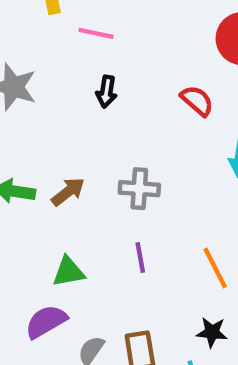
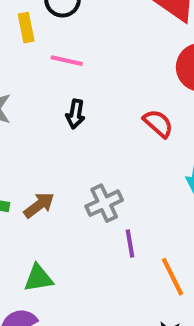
gray cross: (139, 189) -> (104, 203), turned -30
purple line: (140, 258) -> (130, 243), moved

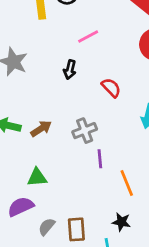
pink line: (67, 61) -> (88, 36), moved, turned -45
red semicircle: (158, 123) -> (111, 88), moved

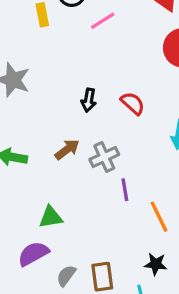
pink line: (88, 36) -> (103, 21), moved
black arrow: (70, 70) -> (89, 100), moved
brown arrow: (41, 129) -> (67, 149), moved

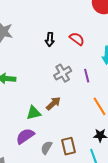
brown arrow: (67, 149) -> (53, 103), moved
purple line: (125, 190) -> (87, 76), moved

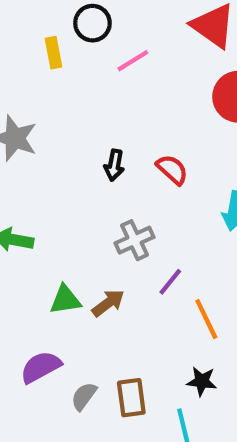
purple line: (87, 76) -> (170, 282), moved, turned 48
green triangle: (34, 113) -> (65, 300), moved

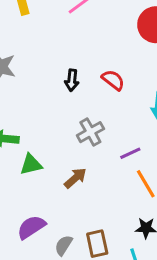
purple line: (170, 282) -> (130, 153), moved, turned 30
green triangle: (65, 300) -> (31, 164), moved

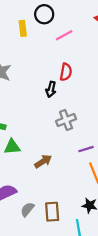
red semicircle: (113, 80) -> (66, 72), moved, turned 54
gray cross: (90, 132) -> (66, 120), moved

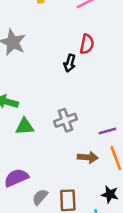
gray cross: (66, 120) -> (65, 120), moved
brown arrow: (43, 161) -> (88, 157), moved, turned 36

